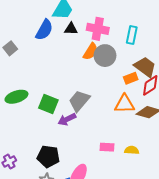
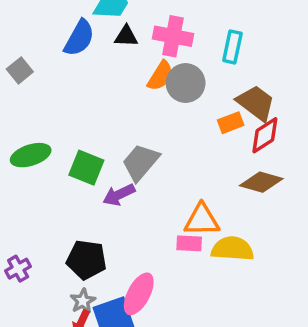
orange triangle: (125, 104) -> (202, 220), moved
yellow semicircle: (132, 150) -> (232, 249), size x1.6

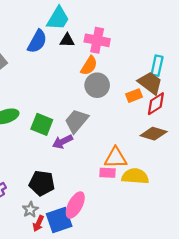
cyan rectangle: (232, 47) -> (157, 66), moved
gray circle: (186, 83) -> (97, 85), moved
gray star: (83, 301) -> (30, 210), moved

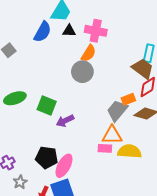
gray circle: (97, 85) -> (82, 72), moved
orange rectangle: (134, 96) -> (128, 99), moved
gray trapezoid: (76, 121) -> (117, 111), moved
pink ellipse: (75, 205) -> (64, 166), moved
gray star: (30, 210) -> (20, 182), moved

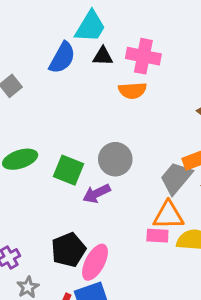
orange semicircle: (89, 53) -> (132, 91), turned 54
gray circle: (82, 72) -> (115, 159), moved
black pentagon: (47, 158) -> (68, 250), turned -30

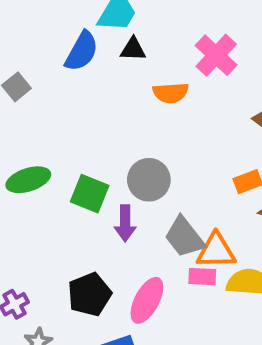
pink cross: (143, 56) -> (216, 55), moved, turned 32
gray trapezoid: (176, 178) -> (184, 237), moved, turned -78
purple arrow: (97, 194) -> (125, 223), turned -64
pink ellipse: (95, 262) -> (147, 300), moved

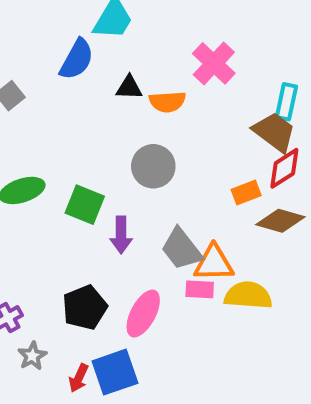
black triangle: (133, 49) -> (129, 88), moved
gray circle: (149, 180) -> (153, 166), moved

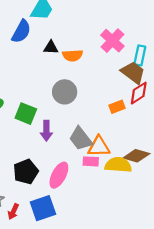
pink cross: (214, 63) -> (112, 41), moved
brown diamond: (280, 221) -> (136, 156), moved
red arrow: (79, 378) -> (13, 212), moved

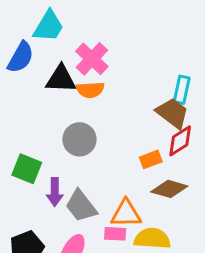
pink cross: (112, 41) -> (92, 59), moved
black triangle: (51, 47) -> (61, 79), size x1.5
gray trapezoid: (81, 139) -> (81, 206), moved
brown diamond: (136, 156) -> (169, 189), moved

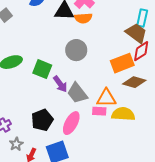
orange rectangle: (151, 159) -> (122, 63), size x1.6
purple arrow: (55, 192) -> (60, 84), turned -36

